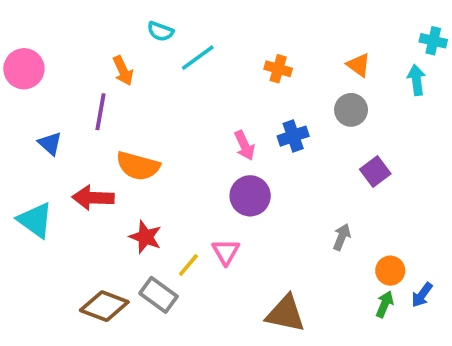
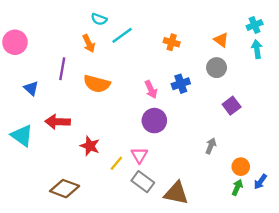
cyan cross: (433, 41) -> (255, 25), moved, turned -35
orange arrow: (123, 71) -> (89, 43), moved
orange semicircle: (138, 166) -> (97, 84), moved
gray rectangle: (159, 295) -> (143, 182), moved

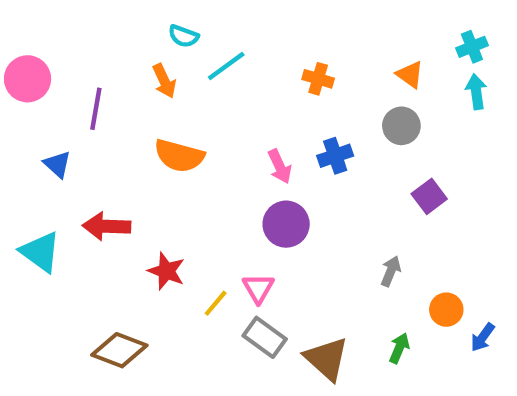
purple line: (62, 69) -> (96, 109), moved
green arrow: (237, 187) -> (399, 348), moved
brown triangle: (176, 193) -> (327, 359), turned 30

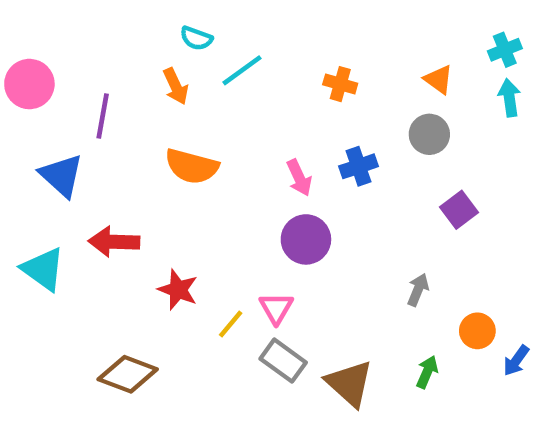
blue triangle: (57, 164) -> (61, 175), size x1.5

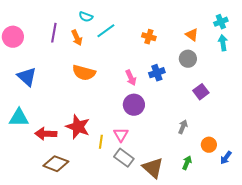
purple line: (103, 116) -> (54, 33), moved
red arrow: (114, 242) -> (46, 134), moved
cyan triangle: (43, 269) -> (19, 118), turned -35
red star: (178, 290) -> (78, 127), size x1.4
yellow line: (231, 324) -> (101, 142), turned -32

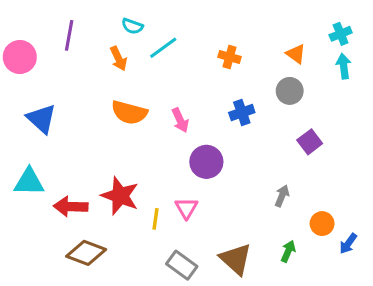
purple line: (54, 33) -> (69, 35), moved
pink arrow: (131, 78) -> (180, 120), moved
gray rectangle: (124, 158) -> (182, 265), moved

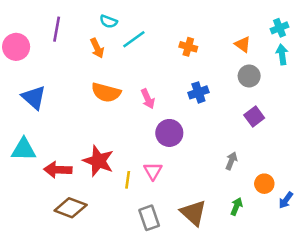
gray circle: (290, 91) -> (249, 76), moved
gray rectangle: (182, 265) -> (149, 218), turned 35

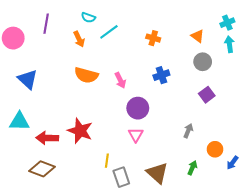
pink triangle: (153, 171) -> (136, 135), moved
yellow line: (128, 180) -> (107, 161), moved
brown diamond: (71, 208) -> (42, 169), moved

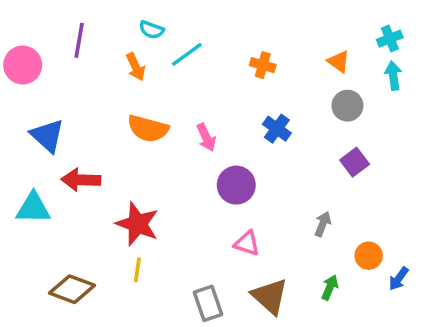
blue cross: (161, 75) -> (277, 129), turned -35
pink triangle: (136, 135) -> (247, 243), moved, turned -42
red arrow: (47, 138) -> (81, 180), moved
yellow line: (107, 161) -> (137, 270), moved

